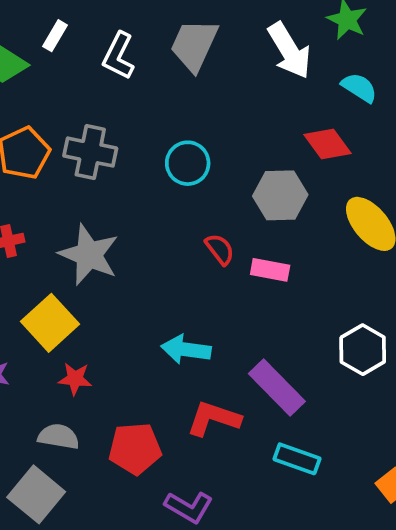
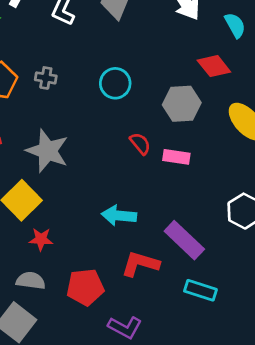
cyan semicircle: (359, 88) -> (235, 25), turned 30
gray cross: (90, 152) -> (46, 78), size x0.6

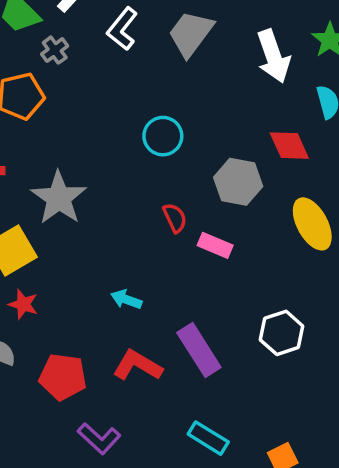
gray cross: (46, 78) -> (55, 50), moved, turned 30
cyan arrow: (119, 216) -> (126, 299), size x0.7
cyan rectangle: (200, 290) -> (208, 438), moved

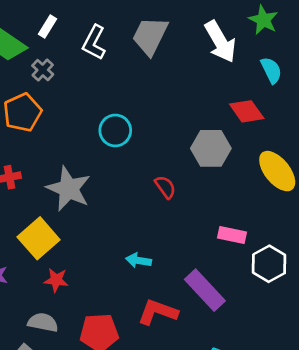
cyan circle: (163, 136) -> (115, 130), moved
pink rectangle: (215, 245) -> (232, 235), moved

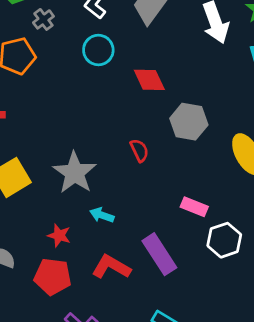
red diamond: (247, 111) -> (149, 80), moved
cyan circle: (115, 130) -> (98, 50), moved
gray star: (69, 189) -> (75, 173), moved
red star: (56, 280) -> (59, 235), moved

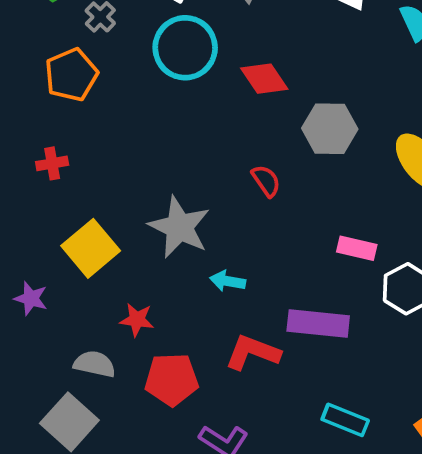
cyan circle: (98, 50) -> (185, 48), size x1.4
red star: (59, 235) -> (137, 320), moved
purple rectangle: (159, 254) -> (318, 323), turned -42

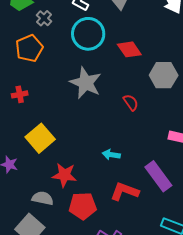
gray star: (179, 227) -> (86, 83), moved
red star: (137, 320) -> (64, 175), size x1.4
purple rectangle: (318, 323) -> (158, 176), turned 48

